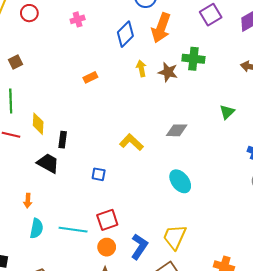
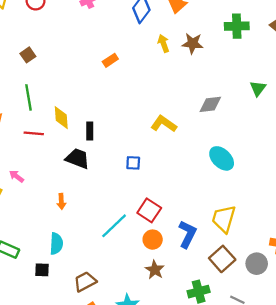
green cross: (193, 59) -> (237, 26), moved
green triangle: (227, 112) -> (258, 88), moved
red square: (107, 220) -> (149, 210), turned -30
cyan semicircle: (37, 228) -> (56, 244), moved
cyan line: (73, 230) -> (114, 226), turned -44

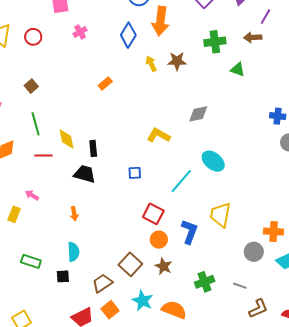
green triangle: (258, 88) -> (238, 69), moved, turned -42
cyan line: (114, 226) -> (181, 181), moved
brown square: (222, 259) -> (130, 264), moved

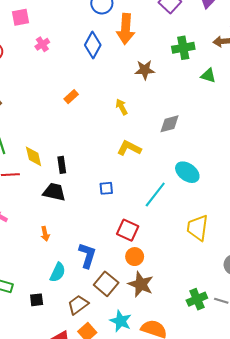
yellow arrow: (151, 64) -> (122, 107), moved
blue L-shape: (189, 232) -> (87, 255), moved
cyan semicircle: (73, 252) -> (58, 272), moved, turned 30
brown star: (163, 266) -> (141, 284), size x1.4
green cross: (205, 282) -> (197, 299), moved

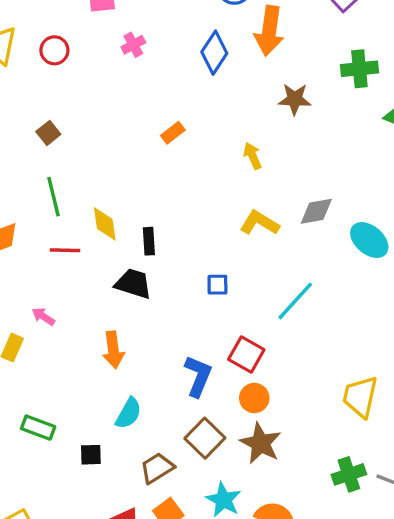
gray diamond: (169, 124) -> (316, 211), moved
cyan ellipse: (187, 172) -> (369, 240), moved
yellow trapezoid: (198, 228) -> (360, 397), moved
orange arrow: (45, 234) -> (113, 350), size x1.5
blue L-shape: (87, 255) -> (198, 376), moved

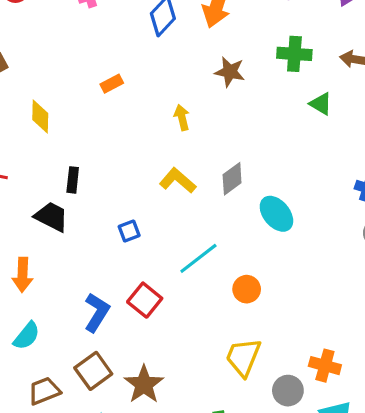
gray diamond: (316, 211) -> (232, 179), turned -36
yellow diamond: (105, 224) -> (40, 116), moved
blue square: (217, 285) -> (129, 231), turned -30
orange circle: (254, 398) -> (247, 289), moved

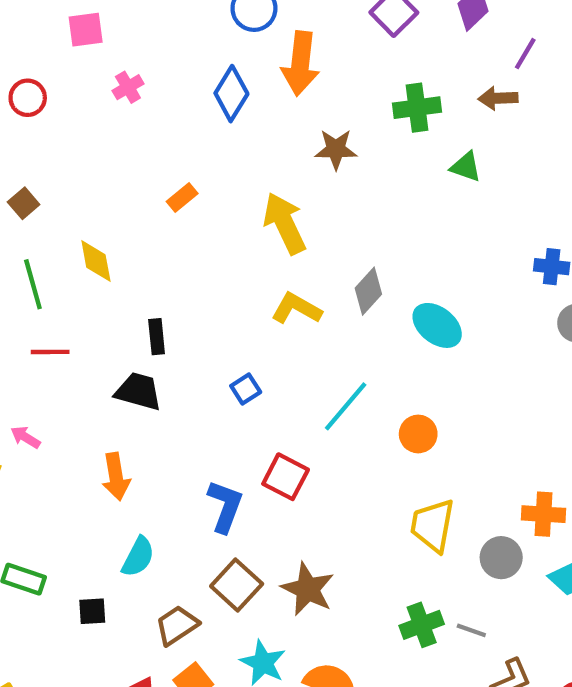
yellow arrow: (182, 117) -> (285, 223), size x1.8

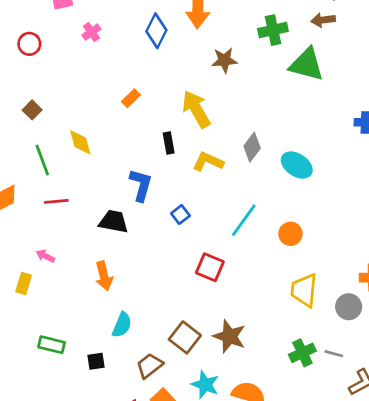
green triangle: (466, 167) -> (307, 65), size x1.8
black rectangle: (157, 337) -> (169, 143), moved
blue L-shape: (225, 506) -> (141, 185), moved

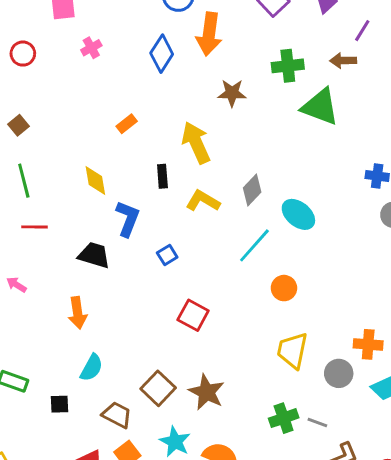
yellow diamond: (80, 142) -> (95, 181), moved
cyan line: (244, 220) -> (254, 245), moved
brown trapezoid: (150, 366) -> (117, 415), turned 60

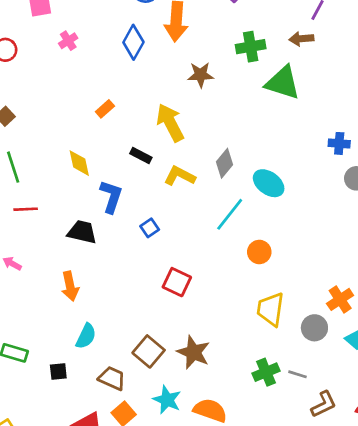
black rectangle: (162, 176) -> (141, 155), turned -55
orange cross: (368, 344) -> (340, 299), turned -35

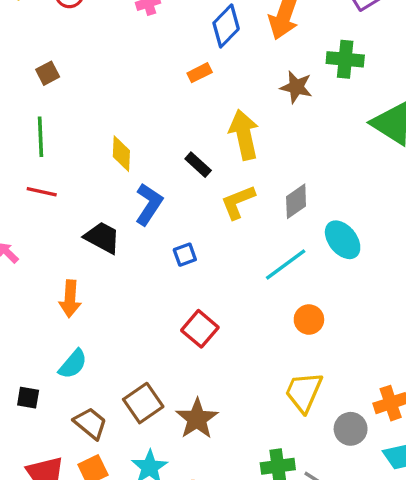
green cross: (251, 47) -> (345, 59), moved
orange rectangle: (105, 109) -> (200, 73), moved
yellow L-shape: (180, 176) -> (238, 202), turned -64

